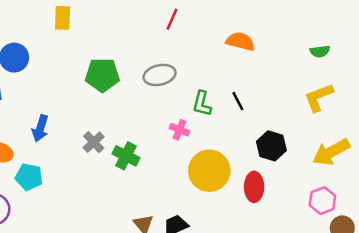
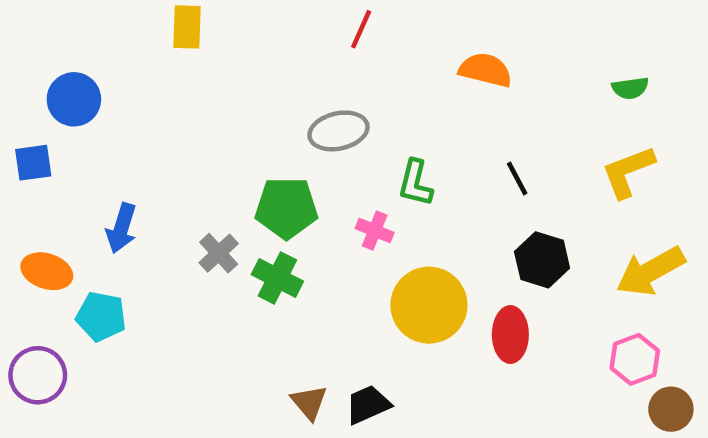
yellow rectangle: (63, 18) -> (187, 27), moved
green pentagon: (102, 75) -> (286, 208), moved
black line: (238, 101) -> (517, 178), moved

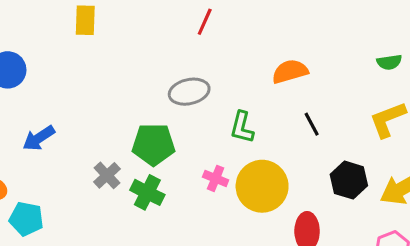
orange semicircle: (485, 70) -> (290, 71), moved, turned -30
blue arrow: (121, 228) -> (39, 138), moved, turned 40
pink cross: (375, 230) -> (216, 178), moved
black hexagon: (542, 260) -> (349, 180), moved
yellow circle: (429, 305) -> (262, 186), moved

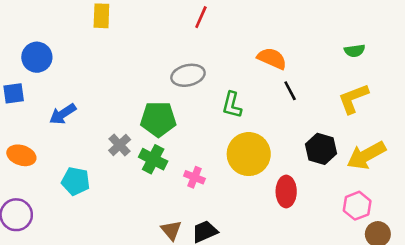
orange semicircle: (290, 71) -> (272, 58), turned 40
black line: (312, 124) -> (290, 91), moved
pink cross: (216, 178) -> (194, 177), moved
cyan pentagon: (26, 219) -> (76, 181), moved

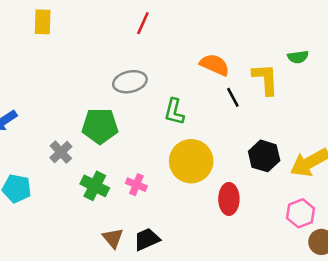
yellow L-shape: (353, 99) -> (265, 79), moved, turned 108
green cross: (153, 159) -> (95, 186), moved

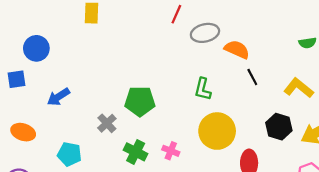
yellow L-shape: (265, 79) -> (299, 88), moved, turned -48
gray ellipse: (130, 82) -> (205, 33), moved

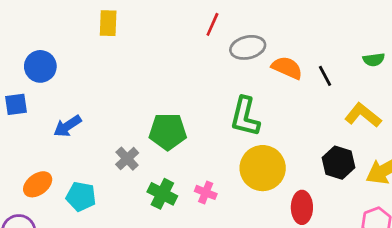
black line: (252, 77) -> (325, 76), moved
green L-shape: (203, 89) -> (245, 117), size x1.4
orange ellipse: (23, 132) -> (38, 184), moved, turned -55

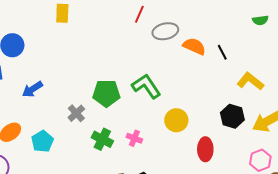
green semicircle: (374, 60) -> (260, 20), moved
green L-shape: (245, 117) -> (146, 86), moved, turned 132
yellow circle: (263, 168) -> (176, 120), size x0.7
cyan pentagon: (81, 197) -> (42, 141), turned 30

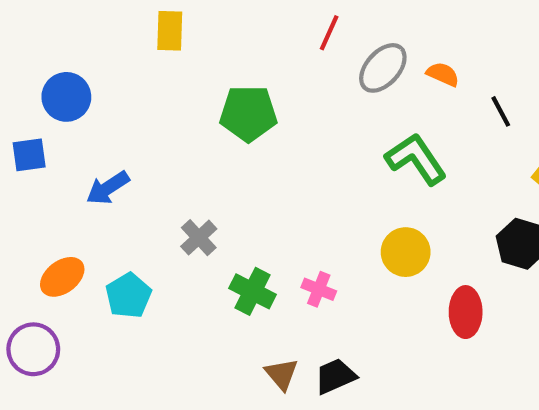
gray ellipse: (165, 31) -> (383, 68), turned -35
orange semicircle: (194, 46) -> (443, 74), moved, size x0.7
green L-shape: (146, 86) -> (416, 159), moved
green pentagon: (106, 93) -> (248, 113), moved

